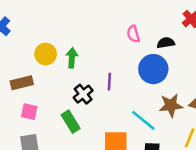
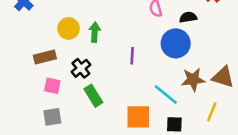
black cross: (83, 94) -> (81, 68), moved

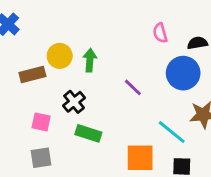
purple line: (132, 56) -> (133, 87), turned -49
brown rectangle: (45, 57) -> (32, 75), moved
green rectangle: (93, 96) -> (88, 133), turned -40

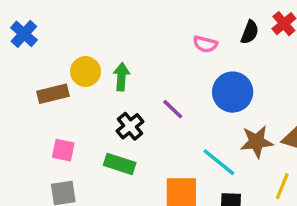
pink semicircle: (160, 33) -> (205, 44), turned -60
black semicircle: (197, 43) -> (250, 32), moved, turned 120
black cross: (74, 102) -> (130, 126), moved

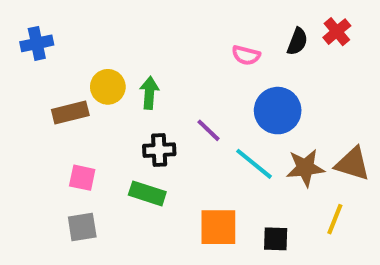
blue cross: (24, 34) -> (37, 43), turned 36
black cross: (130, 126) -> (159, 150), turned 36
cyan line: (219, 162) -> (254, 164), moved

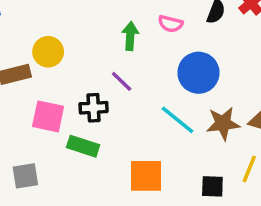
green arrow: (149, 93) -> (130, 36), moved
purple line: (209, 130) -> (122, 81), moved
pink square: (82, 178) -> (48, 116), moved, size x1.4
black square: (276, 239) -> (212, 186), moved

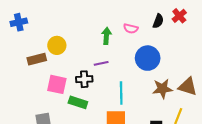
purple line: (122, 81) -> (101, 63), turned -56
cyan line: (177, 120) -> (121, 93), moved, turned 50

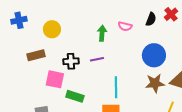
yellow circle: (57, 45) -> (52, 29), moved
blue circle: (148, 58) -> (154, 55), moved
black cross: (84, 79) -> (71, 61), moved

